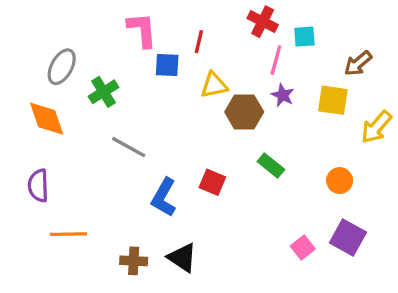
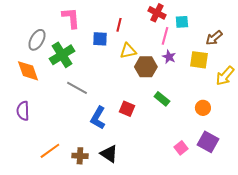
pink L-shape: (142, 30) -> (71, 18), moved
green cross: (104, 92) -> (62, 55), size x1.4
orange line: (68, 234) -> (50, 151), moved, turned -35

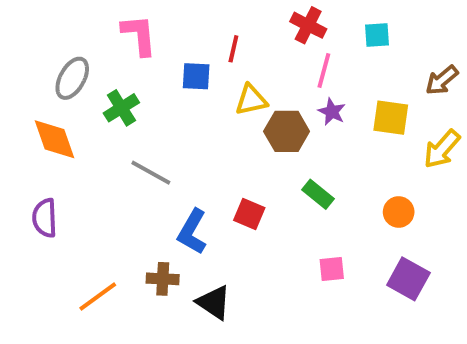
cyan square: (182, 22) -> (377, 35), moved
brown arrow: (214, 38) -> (442, 80), moved
green cross: (62, 55) -> (121, 108), size x0.7
pink square: (181, 148) -> (332, 269), moved, turned 32
brown cross: (80, 156) -> (163, 279), moved

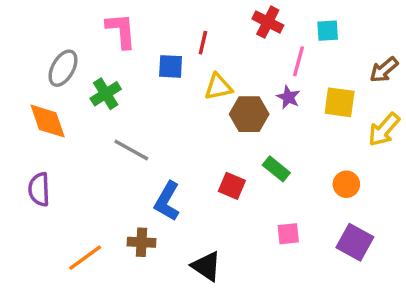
pink line: (324, 70) -> (299, 61), moved
red square: (249, 214) -> (232, 186), moved
black triangle: (214, 302) -> (206, 266), moved

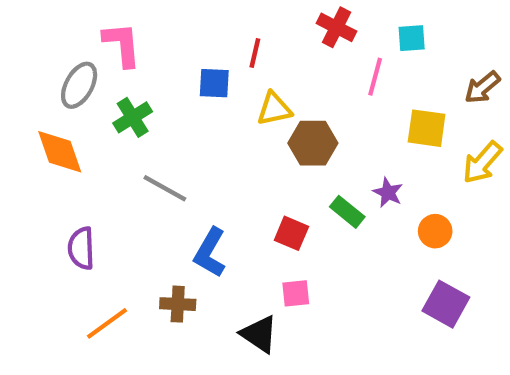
pink L-shape: (121, 31) -> (122, 45), moved
purple star: (288, 97) -> (388, 193), moved
purple semicircle: (39, 189) -> (81, 248), moved
pink square: (288, 234) -> (296, 293), moved

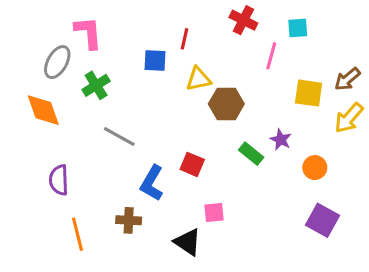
brown arrow: (482, 87) -> (347, 79), moved
red square: (291, 233) -> (192, 164), moved
orange line: (107, 323) -> (77, 234), turned -68

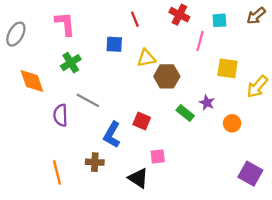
red line: (184, 39) -> (135, 19), moved, turned -35
gray ellipse: (57, 62) -> (16, 34), moved
brown arrow: (347, 79) -> (256, 16), moved
purple semicircle: (59, 180) -> (60, 115), moved
purple square: (323, 220) -> (250, 174), moved

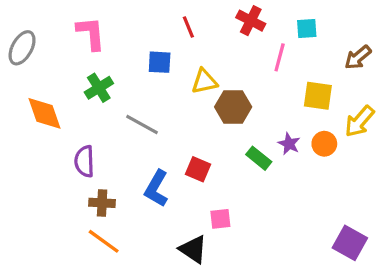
brown arrow: (256, 16) -> (358, 57), moved
gray line: (88, 100) -> (142, 125), moved
orange circle: (232, 123) -> (324, 144), moved
brown cross: (95, 162) -> (102, 203), moved
orange line: (57, 172) -> (104, 241), moved, turned -40

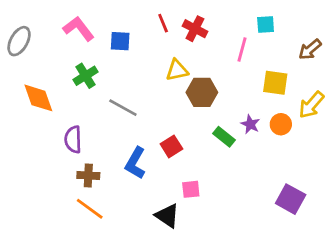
red cross: (251, 21) -> (195, 29), moved
pink L-shape: (91, 33) -> (79, 29), turned -32
blue square: (160, 62) -> (120, 41), moved
red square: (198, 169) -> (171, 146), turned 35
purple square: (350, 243) -> (291, 199), moved

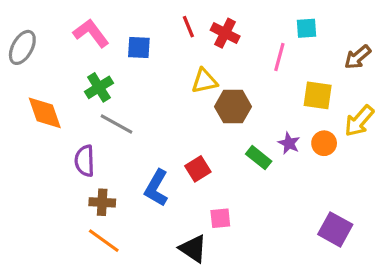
gray line: (123, 108) -> (117, 124), moved

